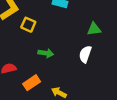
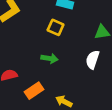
yellow square: (28, 25) -> (56, 27), moved

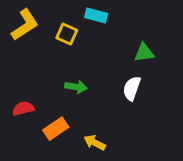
yellow square: (56, 27) -> (67, 34), moved

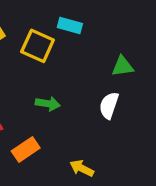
yellow square: (67, 34) -> (38, 46), size x1.4
yellow arrow: (95, 143) -> (82, 168), moved

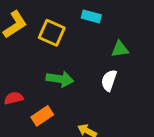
cyan rectangle: (70, 25) -> (91, 16), moved
green arrow: (48, 104) -> (60, 79), size x1.4

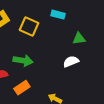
green arrow: (60, 79) -> (23, 61), moved
white semicircle: (109, 80) -> (71, 62), turned 49

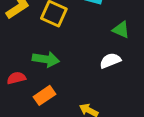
green triangle: (79, 39) -> (121, 30), turned 32

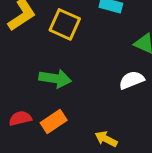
red semicircle: (16, 78) -> (20, 118), moved

